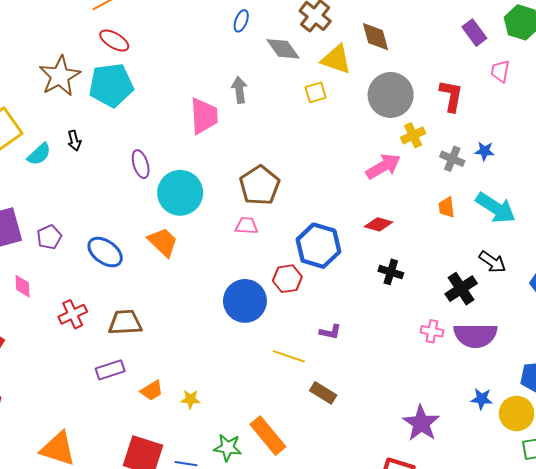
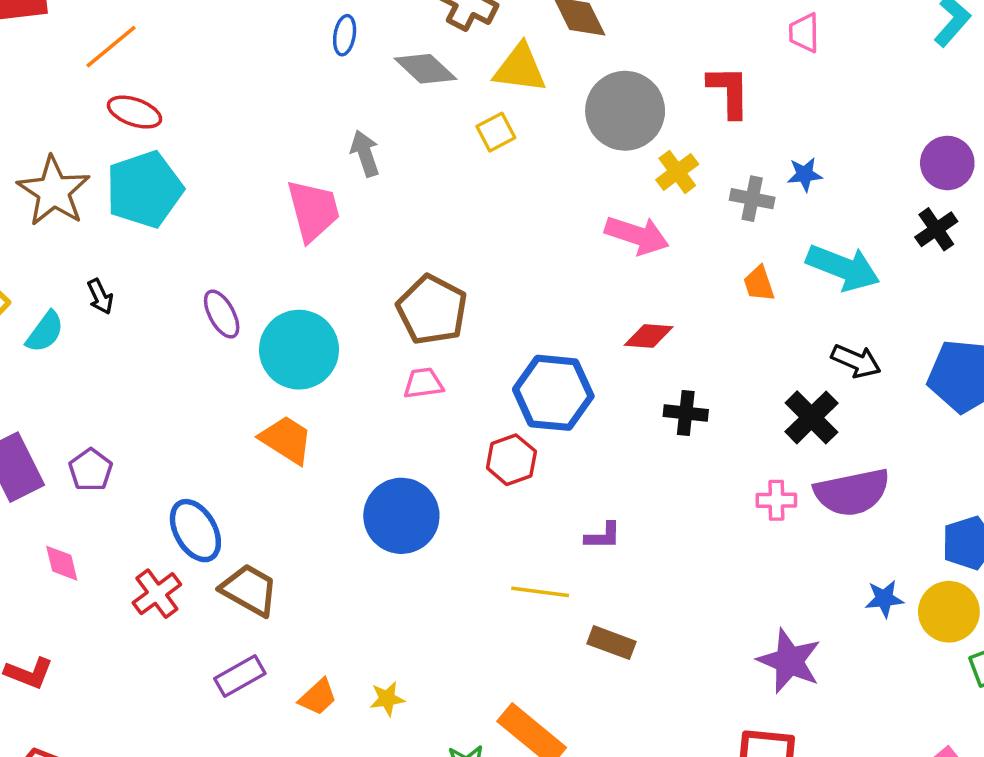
pink arrow: (383, 166) -> (637, 235), turned 60
blue ellipse: (105, 252) -> (195, 531), moved, turned 36
blue circle: (245, 301) -> (401, 516), moved
brown trapezoid: (125, 322) -> (249, 590), turned 44

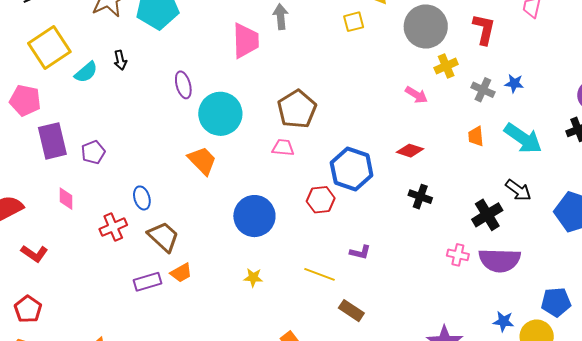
pink arrow: (637, 235) -> (416, 95), size x0.7
blue ellipse: (195, 531) -> (142, 198), size x0.7
orange trapezoid: (318, 697) -> (181, 273), moved
yellow star: (387, 699) -> (253, 278), moved

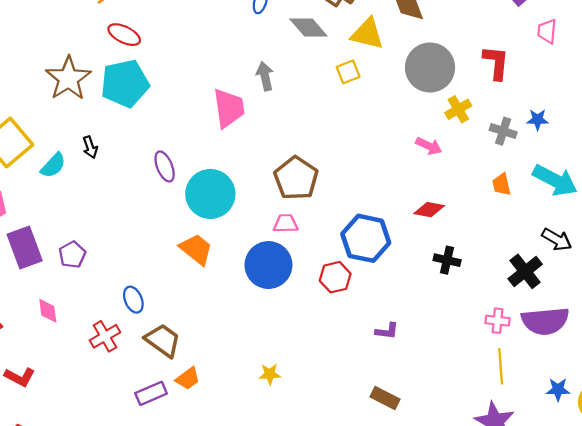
blue circle: (254, 216) -> (268, 265), moved
yellow line: (319, 274) -> (501, 366), moved, turned 72

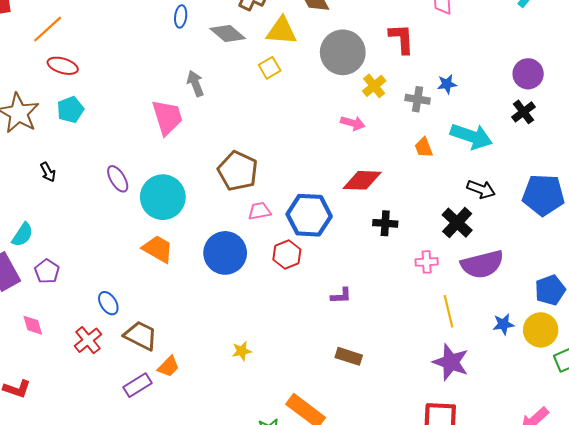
cyan pentagon: (125, 83) -> (70, 110), size x0.6
cyan semicircle: (53, 165) -> (22, 235), moved
red diamond: (429, 210) -> (362, 180), size x1.4
pink trapezoid: (286, 223) -> (259, 211), moved
pink cross: (498, 321) -> (427, 262), moved

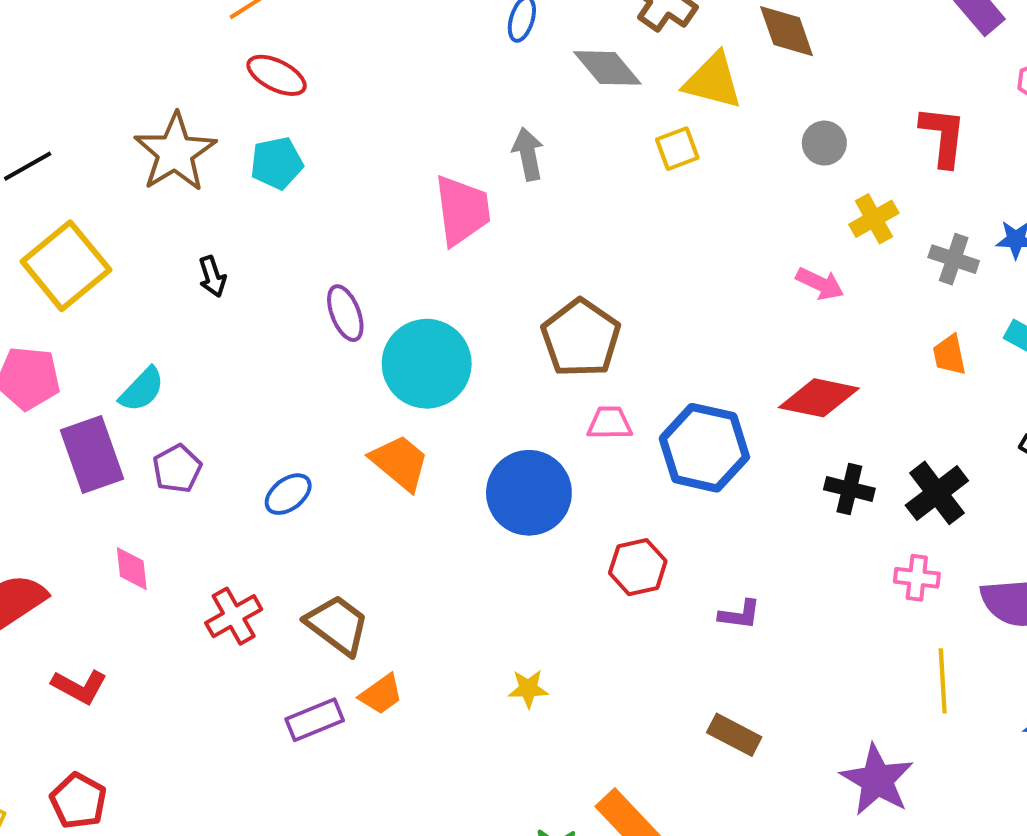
gray circle: (343, 52) -> (824, 143), size x0.5
black cross: (457, 223) -> (937, 493), moved
red hexagon: (287, 255) -> (638, 567), moved
blue ellipse: (108, 303) -> (288, 494), moved, turned 75
purple star: (451, 362) -> (877, 780), moved

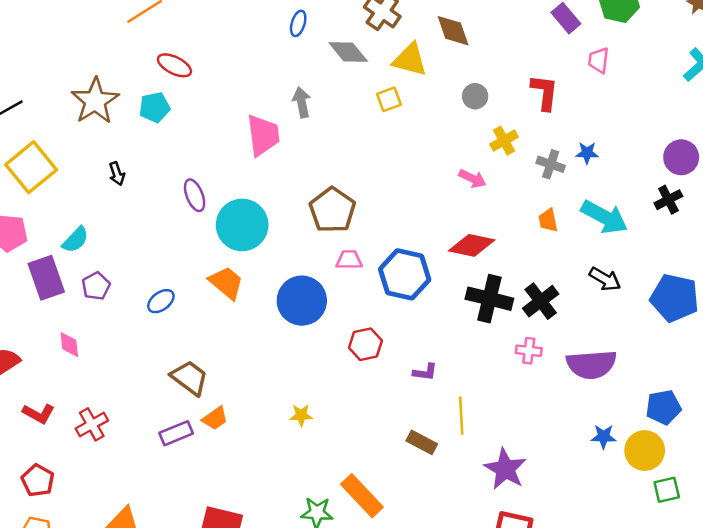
red ellipse: (277, 75) -> (174, 65), moved
black cross: (849, 489) -> (489, 299), size x1.6
red cross: (234, 616) -> (92, 424), moved
yellow line: (943, 681) -> (461, 416), moved

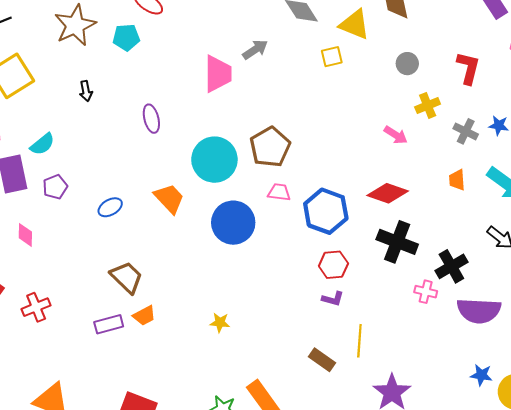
gray arrow: (302, 102) -> (255, 50), turned 60
cyan circle: (242, 225) -> (214, 160), moved
black cross: (541, 301) -> (451, 266), moved
red hexagon: (365, 344) -> (333, 265), moved

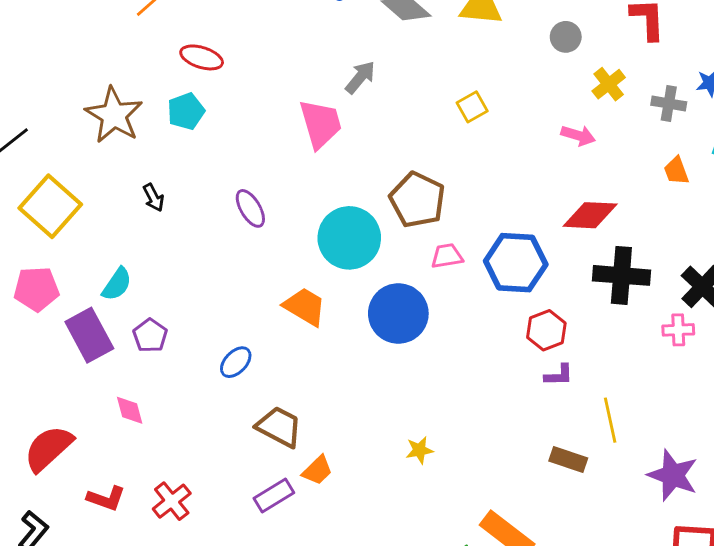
yellow square: (332, 57) -> (472, 107), moved
blue ellipse: (110, 207) -> (236, 362), moved

